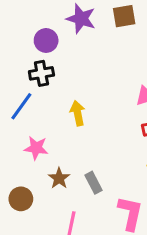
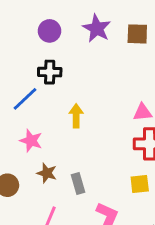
purple circle: (46, 40) -> (49, 31), moved
brown star: (59, 178) -> (47, 173), turned -30

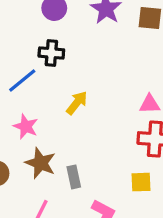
yellow arrow: (76, 116) -> (77, 103), turned 35
brown star: (47, 173) -> (40, 163), size x1.4

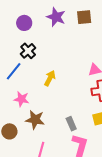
black cross: (51, 53) -> (28, 51), turned -35
gray rectangle: (74, 177) -> (71, 124), moved

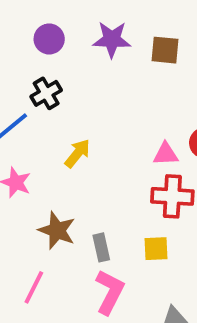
purple star: (56, 17) -> (112, 39), turned -30
brown star: (35, 120) -> (57, 230), moved

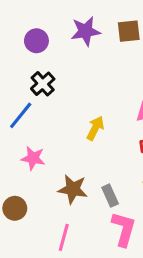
yellow arrow: (77, 153) -> (95, 128), moved

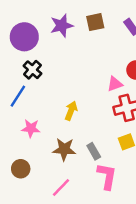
purple circle: (36, 41) -> (24, 37), size x1.5
yellow arrow: (95, 128) -> (71, 111), moved
pink line: (64, 237) -> (61, 187), turned 35

